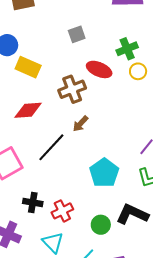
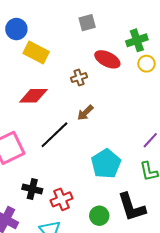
brown cross: (72, 89) -> (79, 78), size x0.6
black L-shape: (132, 214) -> (132, 207), turned -136

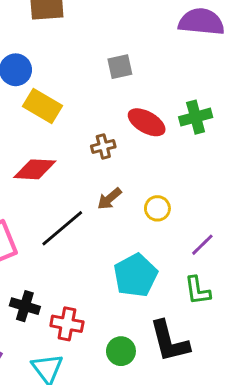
green cross: (137, 40) -> (196, 117), moved
yellow circle: (146, 64) -> (157, 208), moved
red cross: (61, 199) -> (67, 324), turned 30

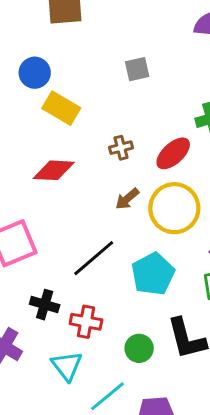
red ellipse: (147, 122) -> (173, 153), moved, turned -72
yellow circle: (157, 208) -> (174, 208), size x2.0
black line: (62, 228) -> (94, 258), moved

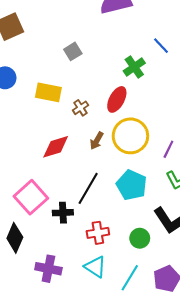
yellow rectangle: (61, 108) -> (48, 92), moved
red diamond: (54, 170) -> (56, 147), moved
black cross: (45, 305) -> (63, 213), moved

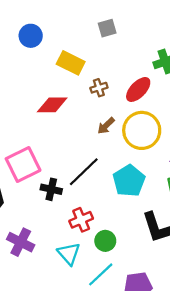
red diamond: (56, 147) -> (52, 105), moved
red cross: (98, 233) -> (81, 220), turned -30
green circle: (140, 238) -> (105, 241), moved

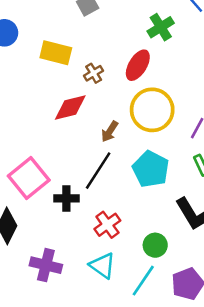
red diamond: (52, 105) -> (70, 108), moved
brown arrow: (106, 126) -> (110, 131), moved
green circle: (105, 241) -> (155, 245), moved

